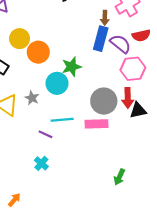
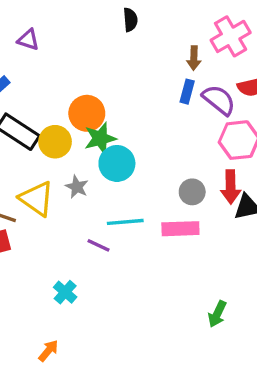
yellow circle: (20, 39) -> (55, 142), moved
blue rectangle: (101, 39) -> (187, 92), size x0.6
green star: (72, 67) -> (100, 138), moved
gray circle: (104, 101) -> (192, 192), size x0.6
cyan cross: (41, 163) -> (65, 292), moved

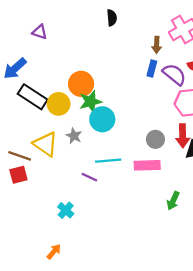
green arrow: (217, 314) -> (173, 201), moved

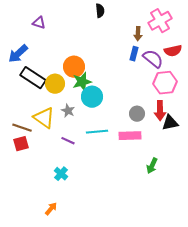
purple line: (89, 177) -> (68, 141), moved

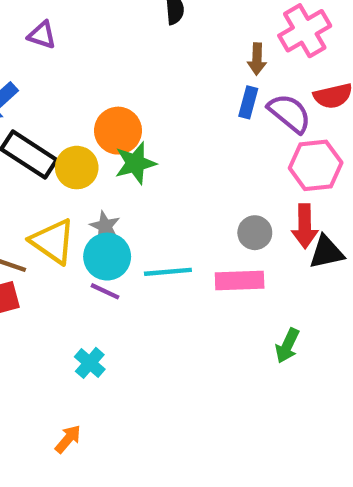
cyan circle: (92, 97) -> (107, 257), moved

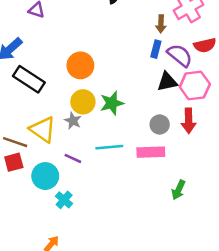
green star: (135, 163) -> (112, 103), moved
yellow circle: (77, 168) -> (83, 102), moved
black triangle: (326, 252) -> (167, 82), moved
cyan circle: (107, 257) -> (45, 176), moved

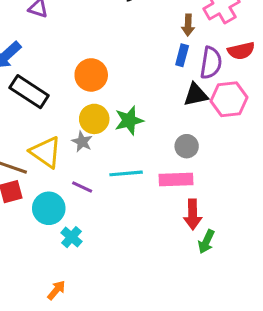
purple semicircle: (180, 55) -> (211, 63), turned 60
red arrow: (189, 121) -> (193, 214), moved
green arrow: (178, 190) -> (206, 242), moved

